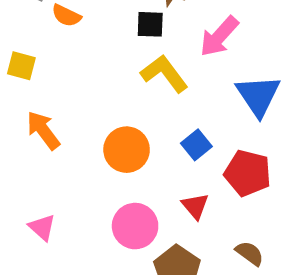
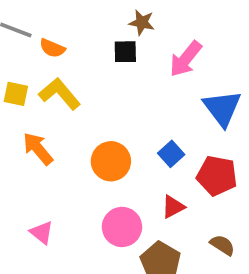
yellow L-shape: (164, 74) -> (60, 94), moved
red triangle: (195, 206) -> (173, 207), turned 45

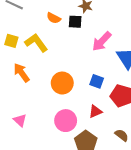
orange semicircle: (52, 48) -> (54, 18), moved
pink arrow: (186, 59) -> (102, 41), moved
blue square: (171, 154) -> (97, 81), turned -32

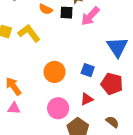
pink arrow: (102, 41) -> (90, 16), moved
orange arrow: (22, 73) -> (13, 86), moved
pink triangle: (20, 120) -> (14, 108), turned -40

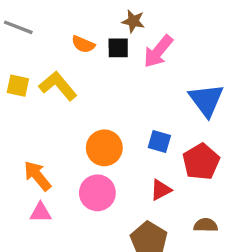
red pentagon: (112, 84) -> (201, 162), turned 30
pink circle: (58, 108) -> (97, 193), moved
brown semicircle: (112, 122) -> (206, 225), turned -32

